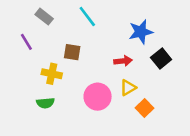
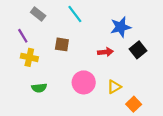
yellow cross: (52, 74) -> (29, 57), moved
yellow triangle: (128, 88) -> (114, 87), moved
orange square: (145, 108) -> (134, 104), moved

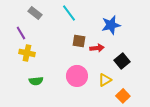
brown square: (62, 44) -> (79, 41), moved
black square: (138, 50) -> (122, 61), moved

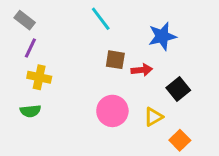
gray rectangle: (35, 13) -> (25, 20), moved
purple line: (21, 33) -> (30, 48), turned 56
green semicircle: (36, 81) -> (30, 111), moved

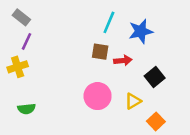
cyan line: (101, 19) -> (109, 22), moved, turned 60
yellow cross: (39, 77) -> (18, 67), moved, turned -30
green semicircle: (30, 111) -> (26, 109), moved

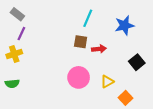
blue star: (141, 31) -> (124, 25), moved
black square: (155, 77) -> (137, 62), moved
green semicircle: (26, 109) -> (12, 84), moved

